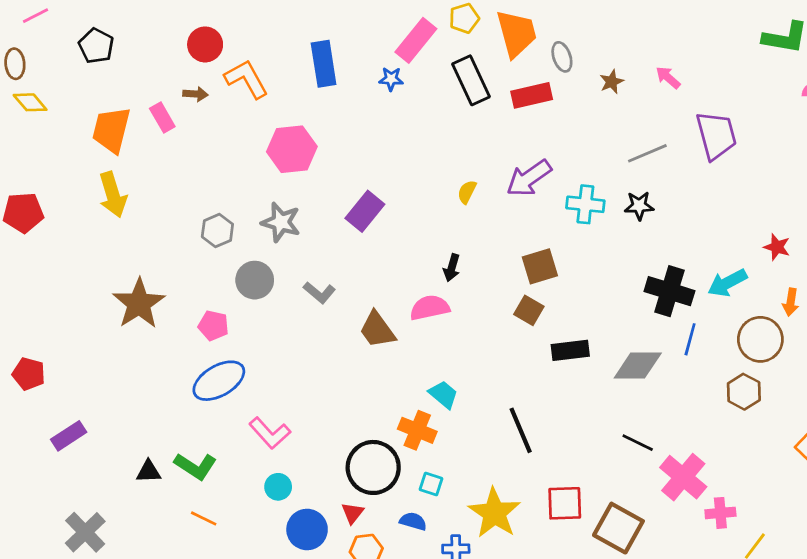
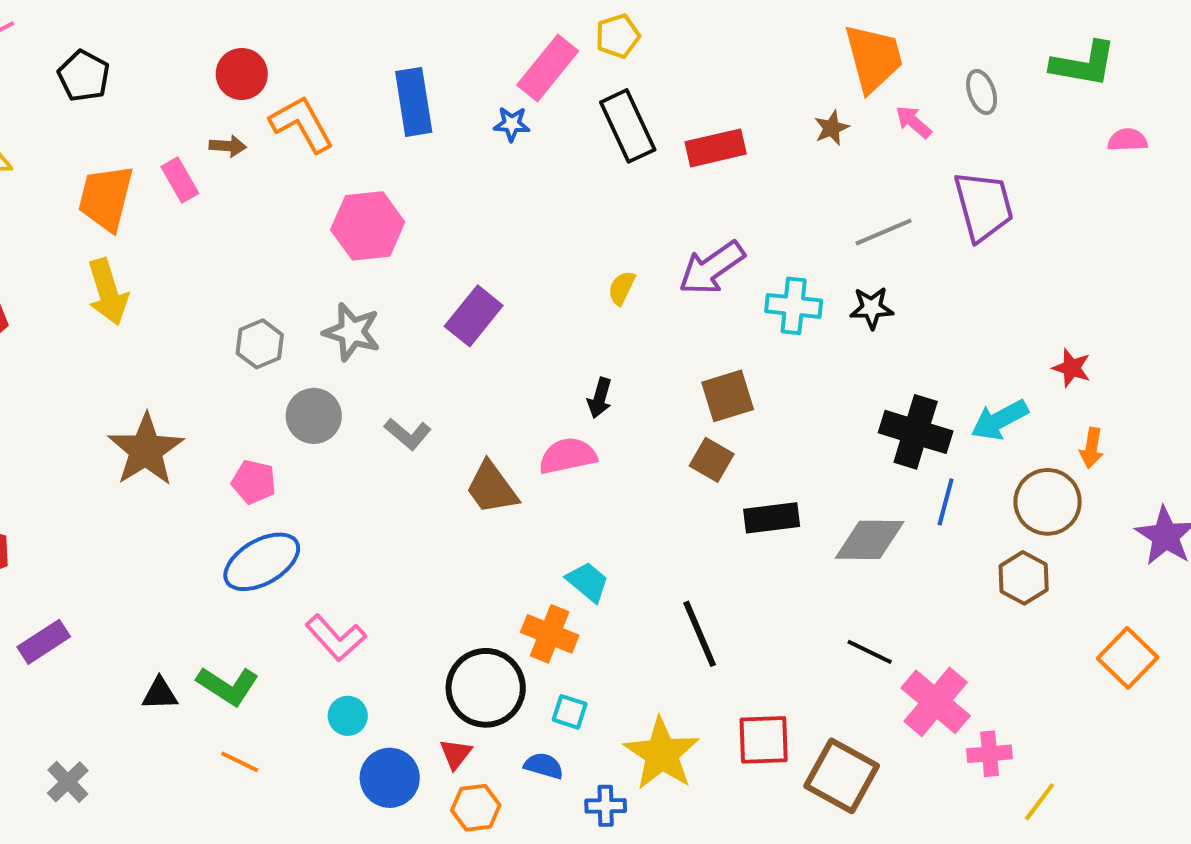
orange trapezoid: (516, 33) -> (874, 58), moved
gray ellipse: (562, 57) -> (982, 92), moved
gray cross: (85, 532) -> (68, 782), size x0.7

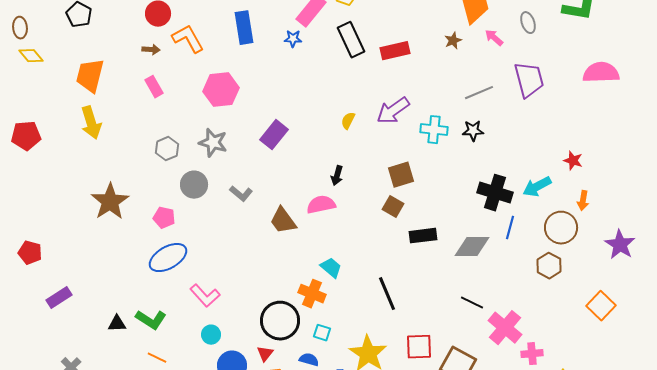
pink semicircle: (1128, 140) -> (601, 73), moved, size x1.8
pink rectangle: (180, 180) -> (154, 87), moved

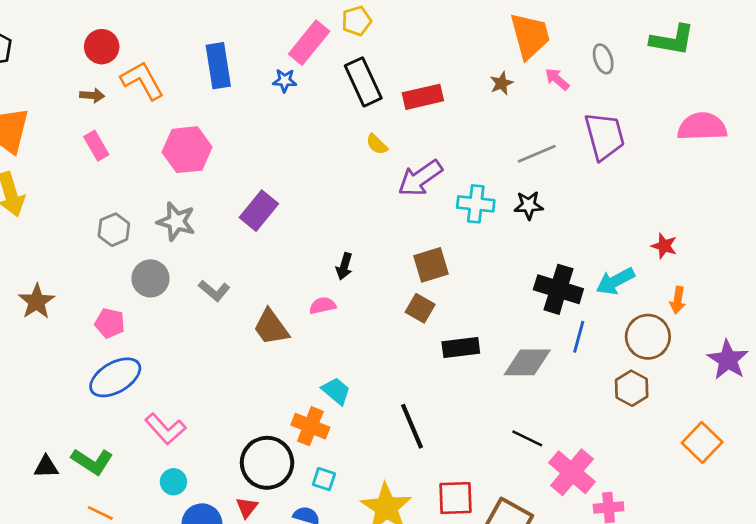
yellow semicircle: (348, 121) -> (377, 144), moved, turned -72
brown star: (110, 202) -> (37, 301), size x0.7
pink semicircle: (321, 205) -> (323, 306), size x0.7

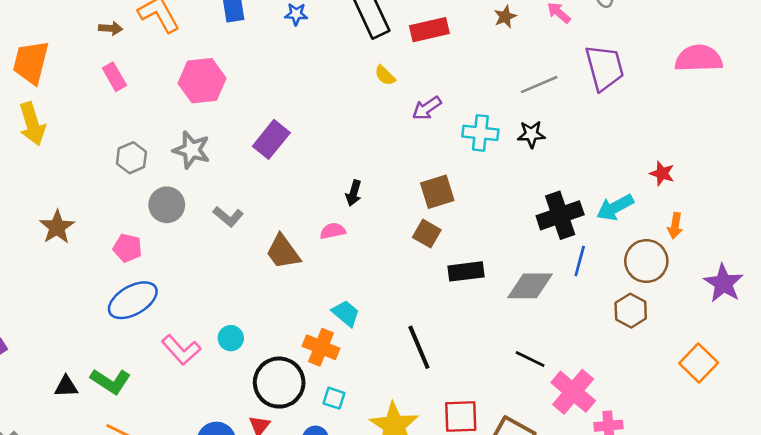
purple arrow: (420, 178) -> (427, 108), size x0.7
black cross: (558, 289) -> (560, 215), turned -36
cyan circle: (173, 482) -> (231, 338), moved

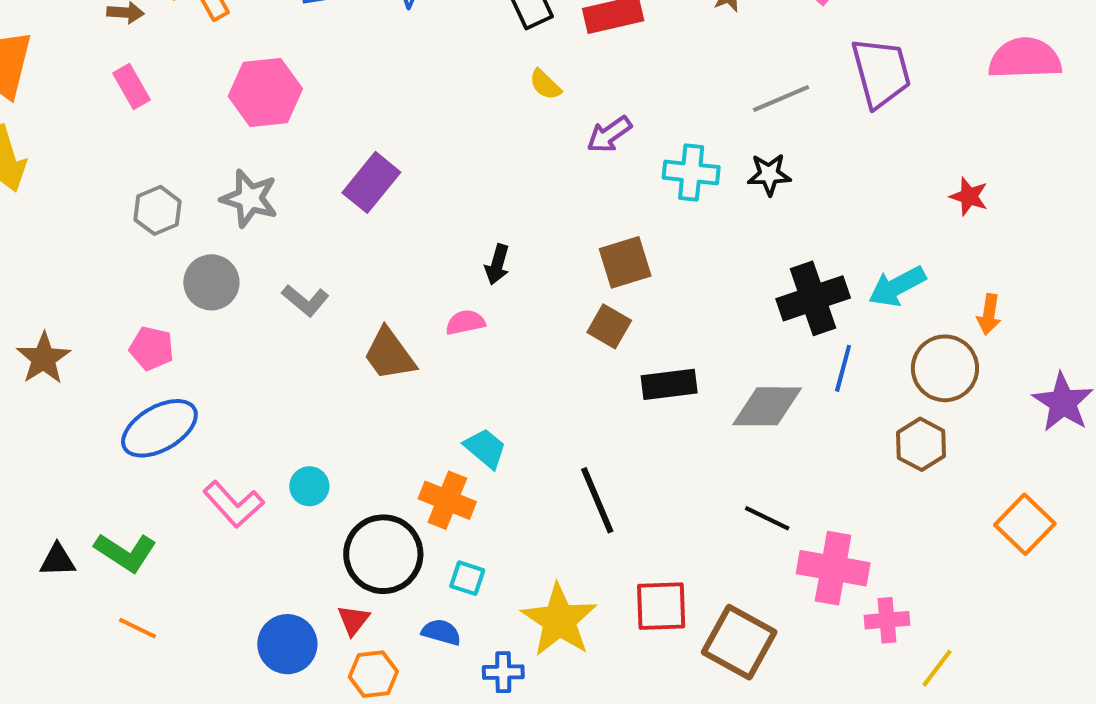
red star: (662, 173) -> (969, 196), moved
brown star: (57, 227) -> (44, 358), moved
pink cross: (573, 392) -> (833, 568), turned -30

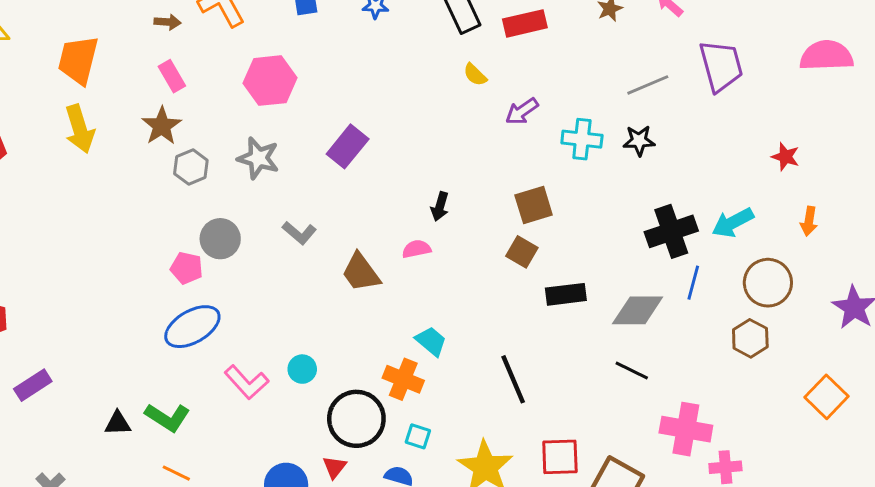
gray circle: (211, 282) -> (220, 239), moved
orange arrow: (989, 314) -> (809, 221), moved
brown star: (44, 358) -> (162, 126), moved
black line: (767, 518) -> (632, 371), moved

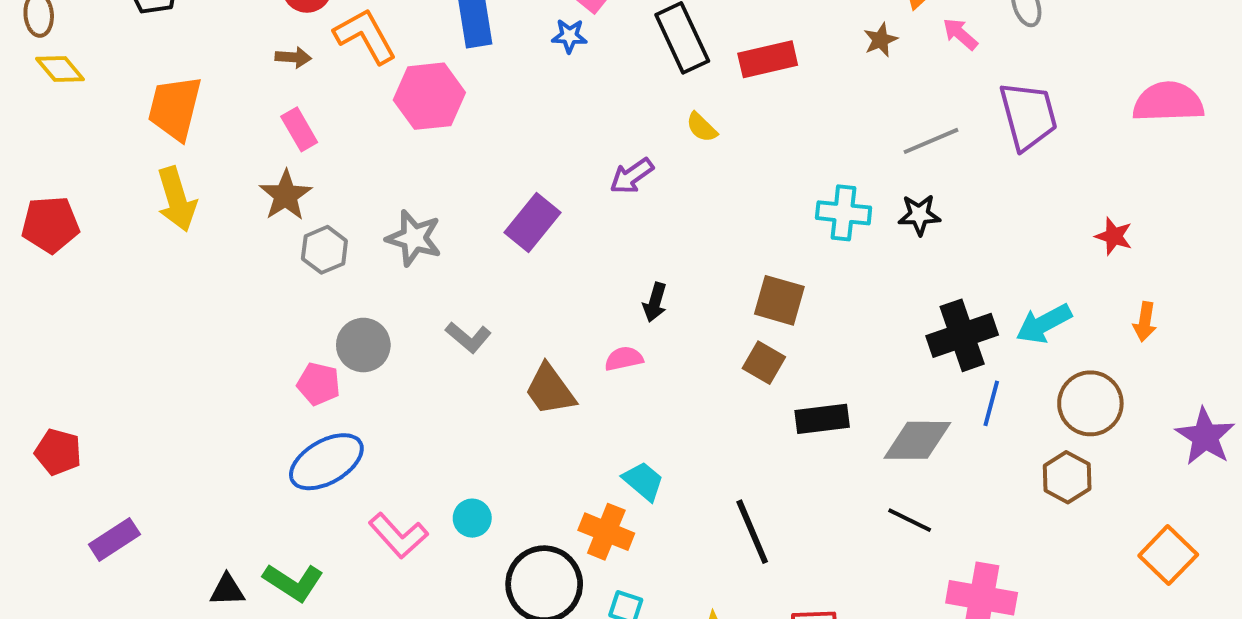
pink hexagon: (270, 81) -> (429, 96), moved
purple arrow: (522, 111) -> (632, 176), moved
brown square: (534, 205) -> (779, 300), turned 33

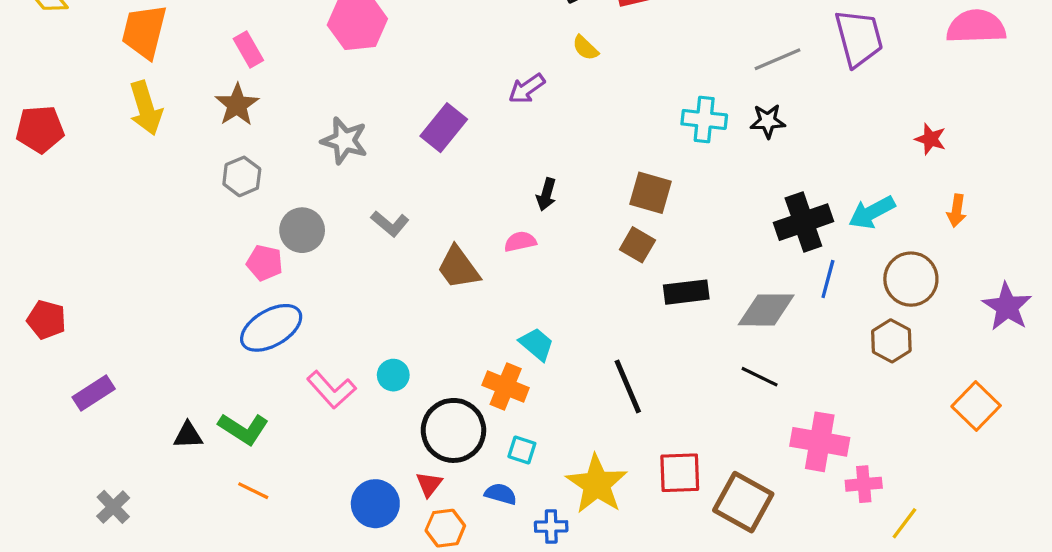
gray hexagon: (324, 250) -> (242, 176), moved

